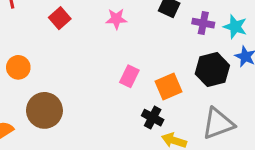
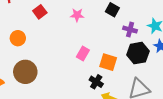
purple cross: (203, 23) -> (130, 30), moved
orange circle: (18, 67) -> (18, 38), moved
orange square: (168, 87) -> (108, 62), turned 36

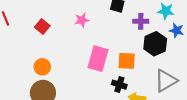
orange circle: (18, 38) -> (42, 67), moved
pink rectangle: (83, 53) -> (98, 59), size x1.6

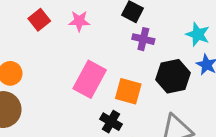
purple cross: (141, 21) -> (143, 39), moved
red square: (42, 27) -> (39, 20), moved

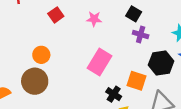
red square: (39, 20) -> (56, 15), moved
orange square: (128, 91) -> (136, 81), moved

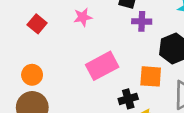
pink rectangle: (100, 62) -> (102, 66), turned 45
black cross: (114, 94) -> (128, 99), turned -35

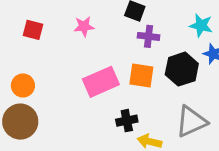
red square: (37, 24) -> (33, 30), turned -30
orange square: (151, 76) -> (141, 75), moved

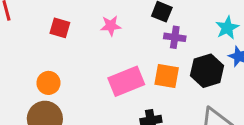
cyan star: (201, 25) -> (227, 28), turned 30

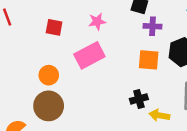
pink rectangle: (126, 81) -> (89, 55), moved

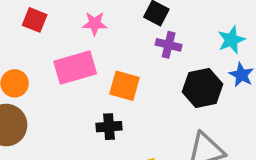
orange square: (149, 60) -> (125, 86), moved
black cross: (139, 99) -> (109, 127), moved

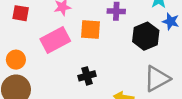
orange square: (125, 86) -> (90, 30), moved

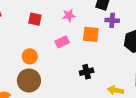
pink rectangle: (55, 40) -> (62, 42), size x0.6

